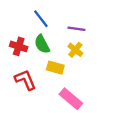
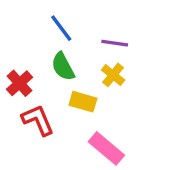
red cross: (19, 46) -> (19, 83), moved, turned 30

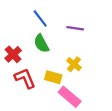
yellow cross: (113, 75) -> (74, 64), moved
yellow rectangle: (83, 102) -> (53, 77), moved

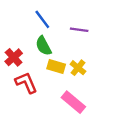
yellow rectangle: (53, 77) -> (56, 67), moved

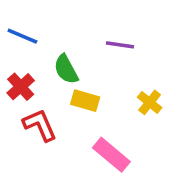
blue line: (42, 19) -> (22, 36), moved, turned -30
yellow cross: (78, 68) -> (150, 102), moved

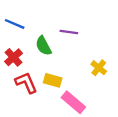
purple line: (120, 45) -> (69, 32), moved
yellow rectangle: (85, 101) -> (53, 80), moved

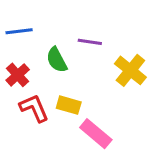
blue line: (15, 24) -> (19, 31), turned -30
yellow cross: (99, 68) -> (130, 70), moved, size x1.5

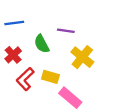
yellow cross: (130, 70) -> (82, 57), moved
red L-shape: (34, 108) -> (25, 79), turned -110

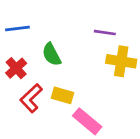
purple line: (66, 31) -> (105, 33), moved
yellow cross: (82, 57) -> (121, 61), moved, turned -30

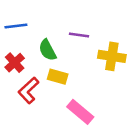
purple line: (105, 33) -> (79, 35), moved
yellow rectangle: (62, 95) -> (58, 77), moved

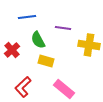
blue line: (16, 26) -> (27, 17), moved
red L-shape: (29, 90) -> (23, 87), moved

